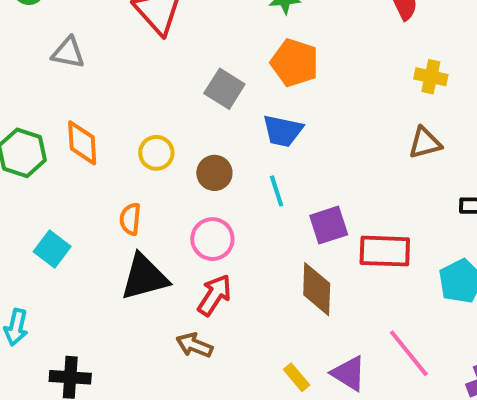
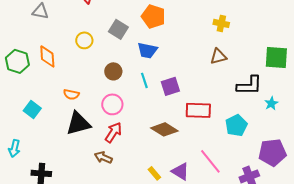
yellow circle: (156, 153) -> (84, 40), moved
orange semicircle: (130, 219) -> (71, 94), turned -84
purple square: (329, 225) -> (170, 86), moved
brown diamond: (317, 289) -> (164, 129), turned -60

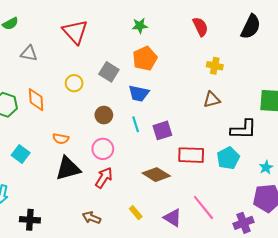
orange pentagon: (153, 16) -> (145, 59), turned 30
cyan star: (271, 103) -> (266, 167), moved
cyan pentagon: (236, 125) -> (228, 158), moved
brown arrow: (103, 157) -> (92, 218), moved
yellow rectangle: (154, 173) -> (136, 213), moved

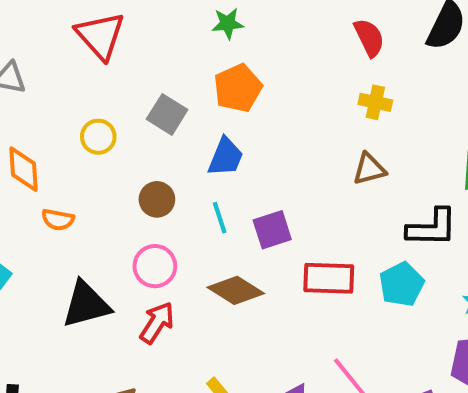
red semicircle: (200, 27) -> (369, 38), moved
blue trapezoid: (139, 93) -> (226, 157), turned -80
orange semicircle: (61, 139) -> (58, 220), moved
brown diamond: (156, 175) -> (236, 290), moved

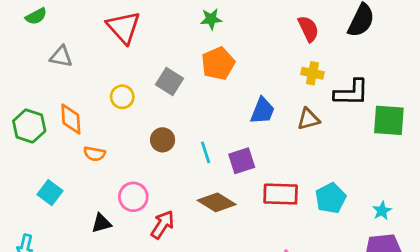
blue trapezoid: (226, 157) -> (263, 111), moved
black L-shape: (432, 228) -> (351, 93), moved
pink circle: (155, 266) -> (133, 197), moved
black triangle: (86, 305) -> (101, 223), moved, size x0.6

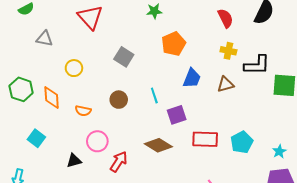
orange pentagon: (218, 63) -> (174, 44), moved
yellow circle: (122, 97) -> (74, 68), moved
orange diamond: (71, 119) -> (52, 98), moved
cyan line: (206, 152) -> (154, 96), moved
orange semicircle: (94, 154) -> (83, 111), moved

